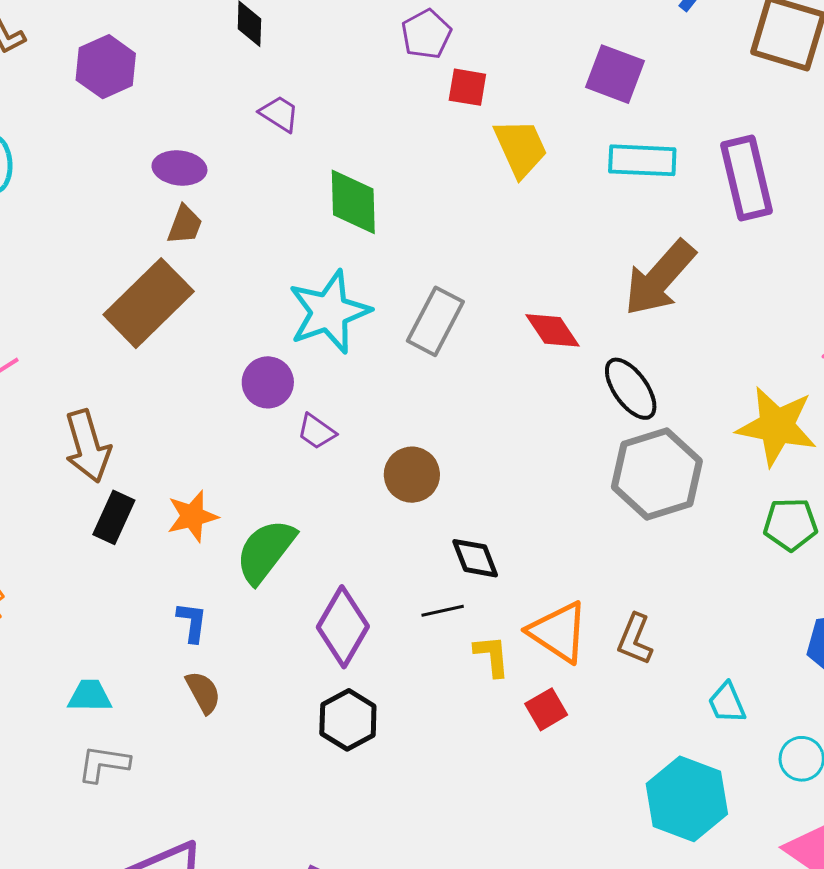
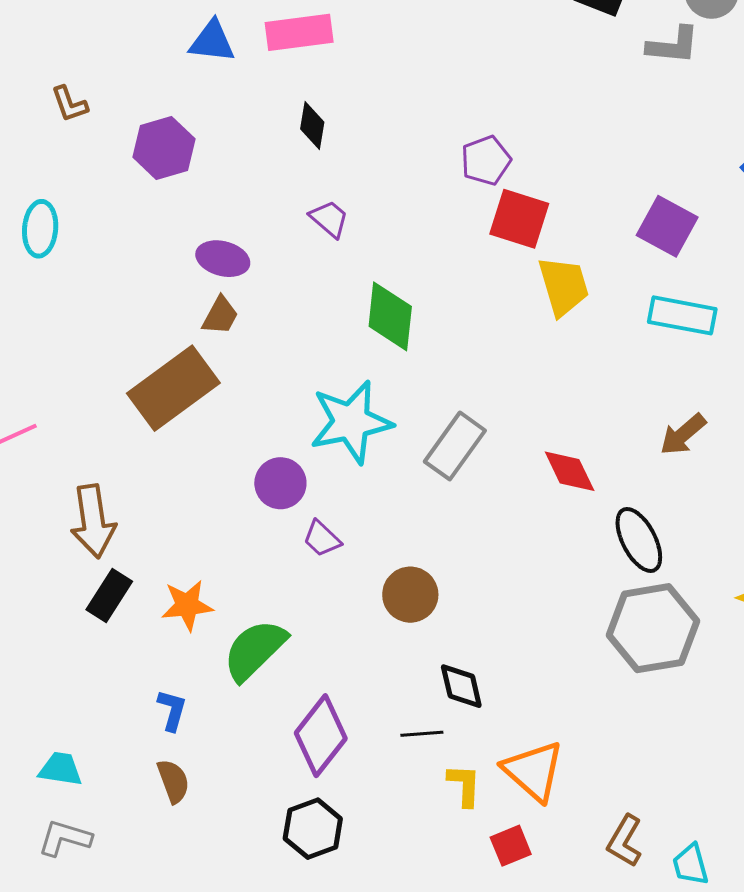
red square: (467, 87) -> (519, 219), size x1.5
brown arrow: (660, 278) -> (683, 434), size x0.6
brown L-shape: (635, 639) -> (625, 841), moved

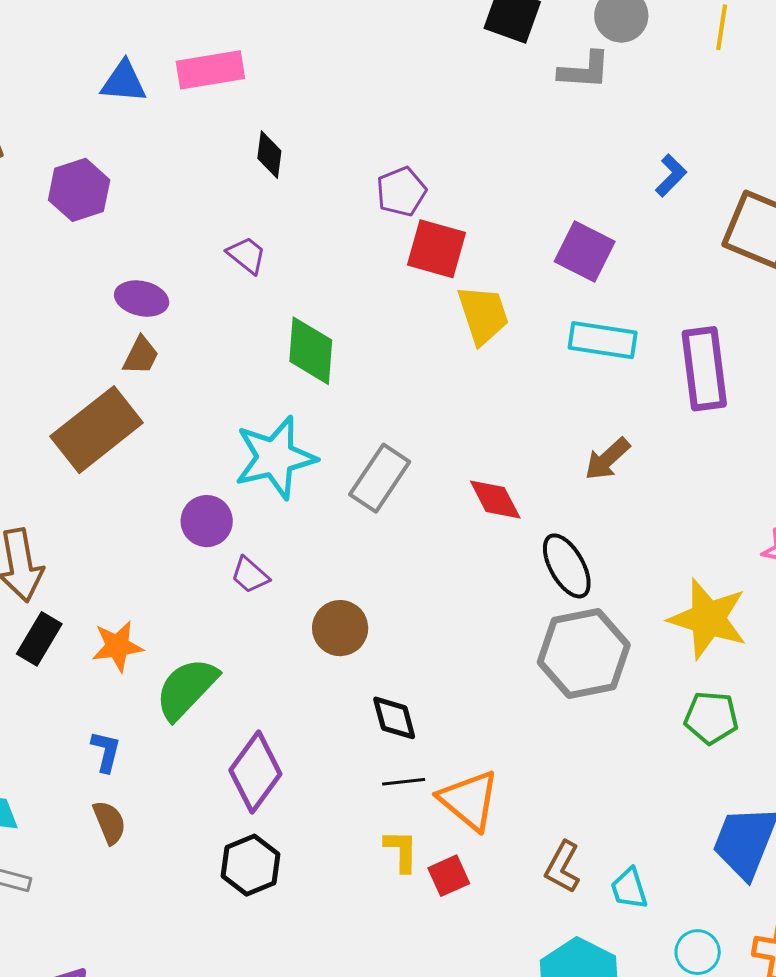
black diamond: (312, 126) -> (269, 155), moved
black line: (422, 734) -> (404, 782), moved
yellow L-shape: (464, 785) -> (401, 851), moved

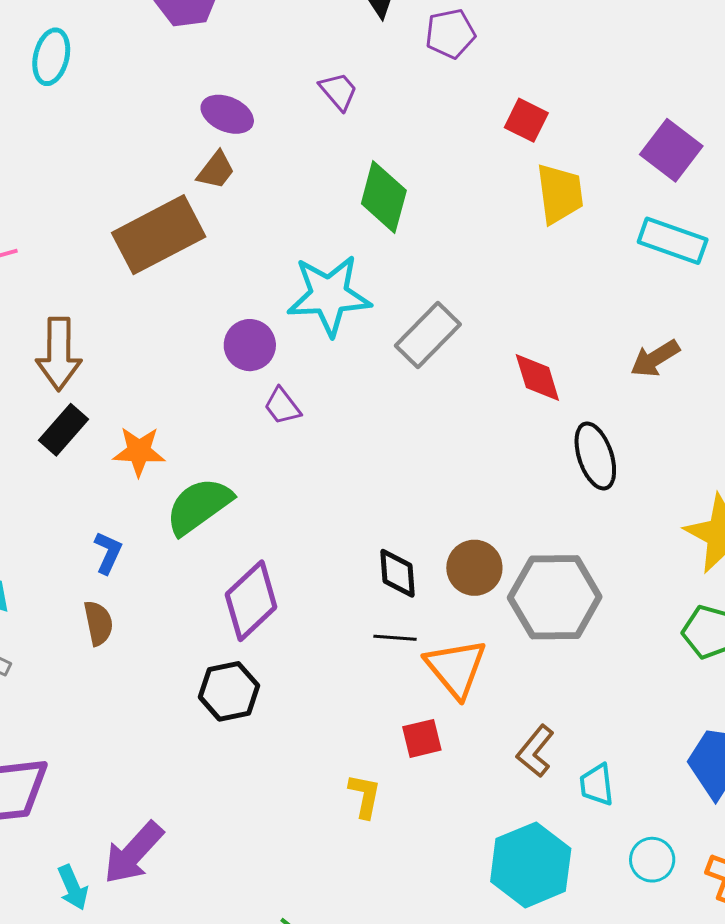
purple pentagon: (401, 192) -> (450, 34), moved
red square: (437, 249) -> (526, 120), size x0.7
brown circle: (340, 628) -> (474, 568), moved
gray hexagon: (584, 654) -> (555, 597), moved
yellow L-shape: (401, 851) -> (365, 796), moved

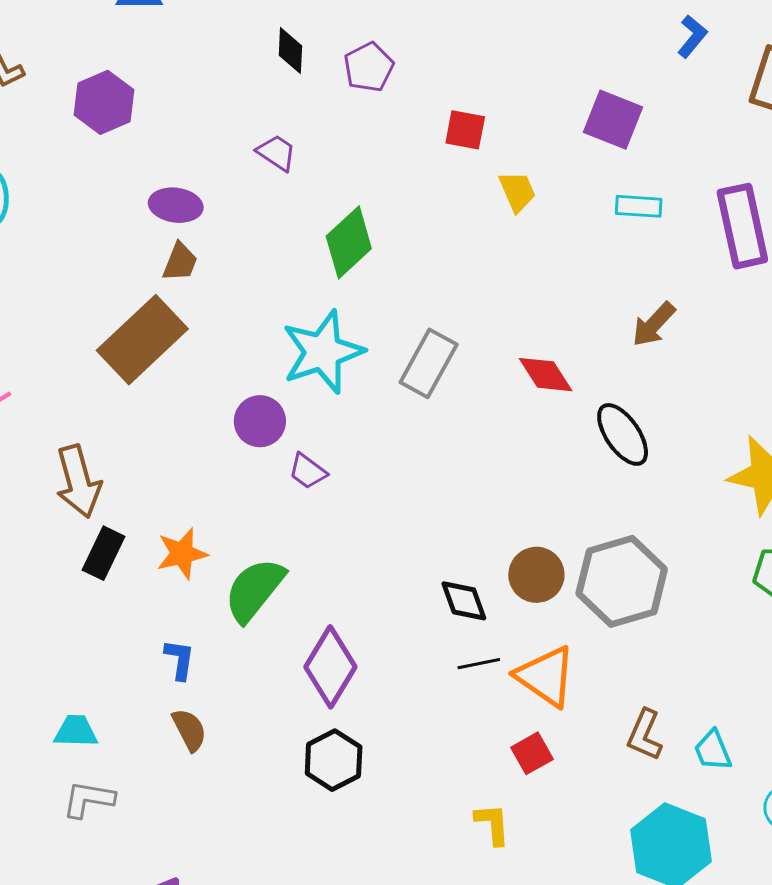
yellow trapezoid: (560, 194) -> (517, 192), size x0.7
green diamond: (384, 197) -> (349, 242), turned 48
cyan rectangle: (673, 241) -> (639, 206), size x0.7

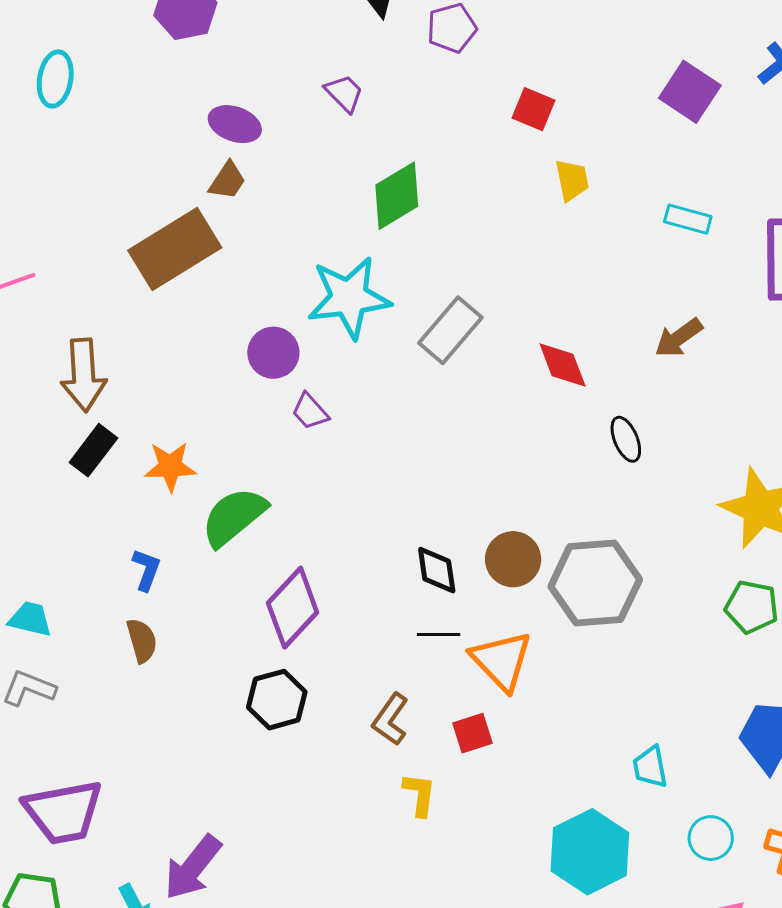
purple square: (613, 120) -> (690, 92), moved
black ellipse: (623, 434) -> (626, 439), size x0.7
brown L-shape: (645, 735) -> (390, 719), moved

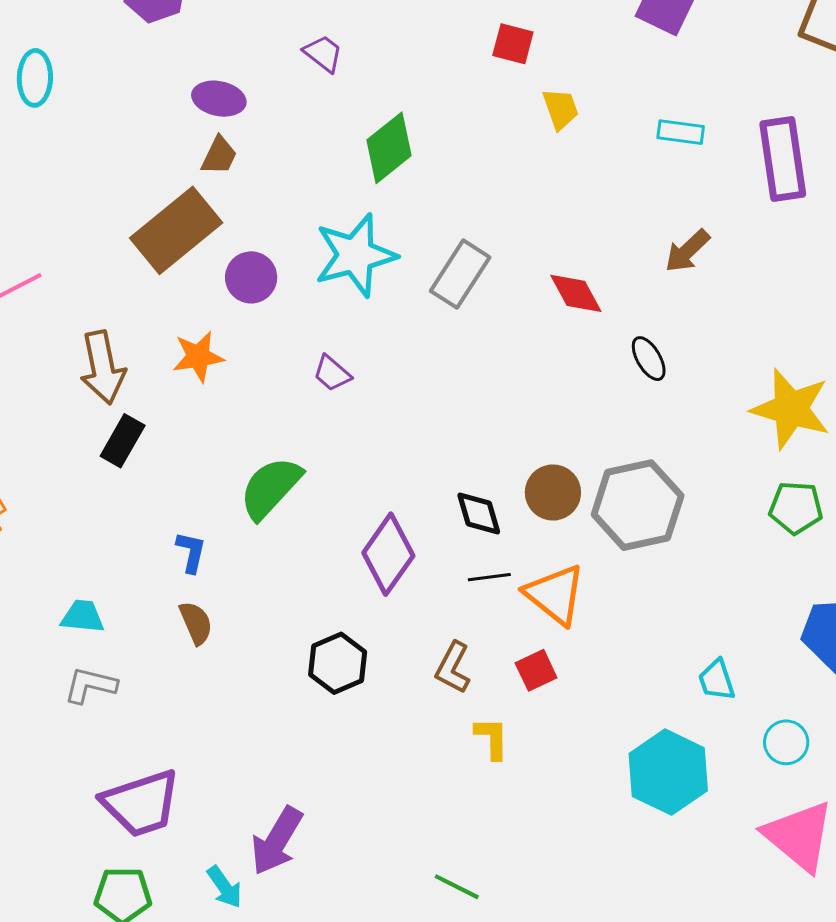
purple circle: (273, 353) -> (251, 277), moved
orange star: (170, 467) -> (198, 357), moved
purple diamond: (293, 608) -> (388, 554), moved

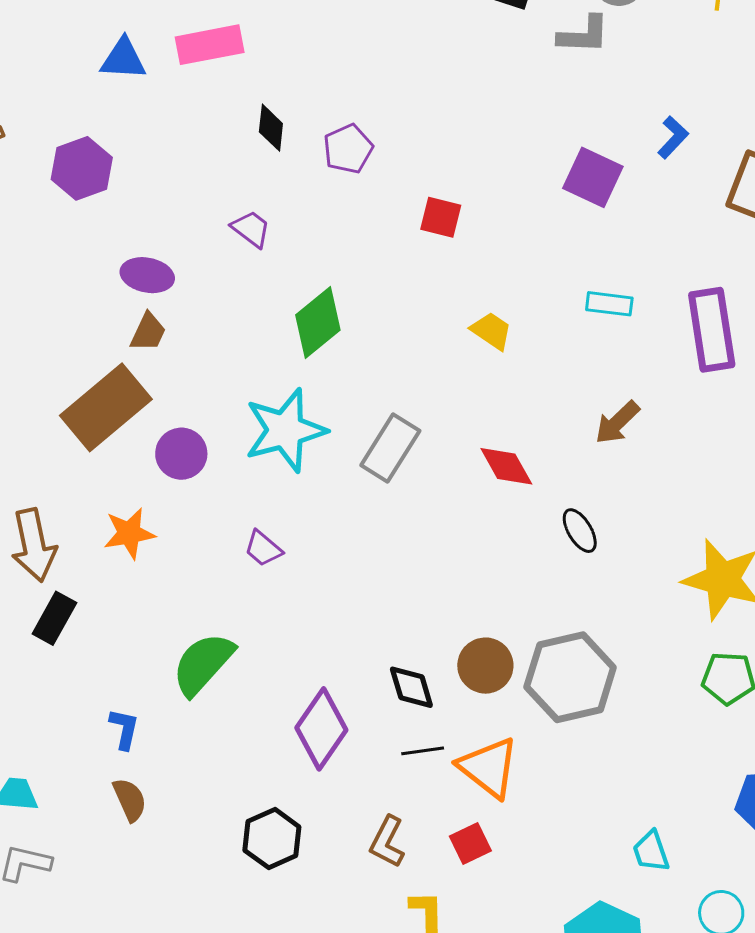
yellow trapezoid: (561, 109) -> (491, 331), moved, turned -36

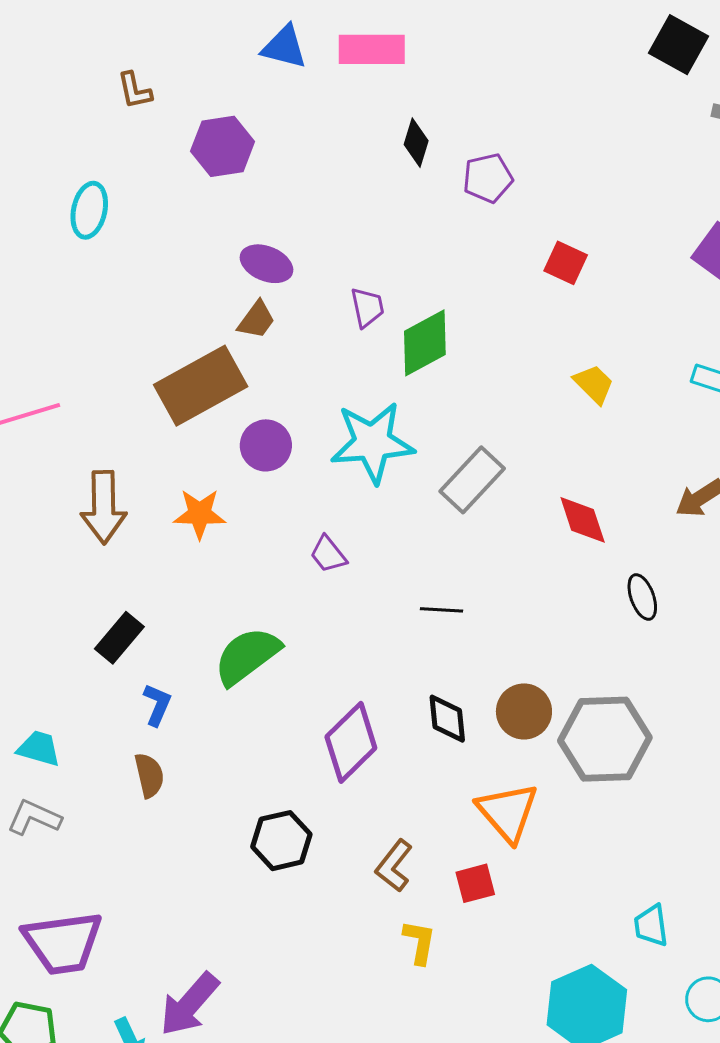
purple trapezoid: (251, 229) -> (367, 307), moved, turned 30
black rectangle: (54, 618) -> (119, 638), moved
black line: (423, 751) -> (441, 610), moved

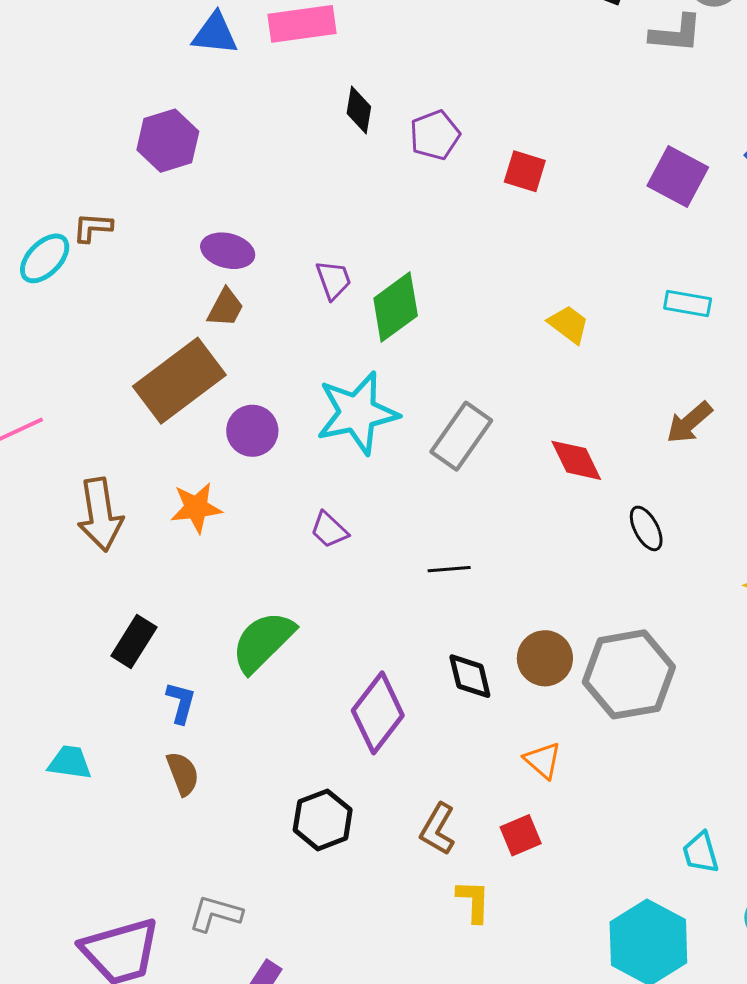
brown L-shape: (135, 90) -> (93, 227), moved, turned 114
cyan ellipse: (89, 210) -> (45, 258), moved, turned 40
red square: (566, 263) -> (525, 171), moved
orange triangle: (508, 812) -> (543, 760), size x0.6
gray L-shape: (34, 818) -> (215, 914), moved

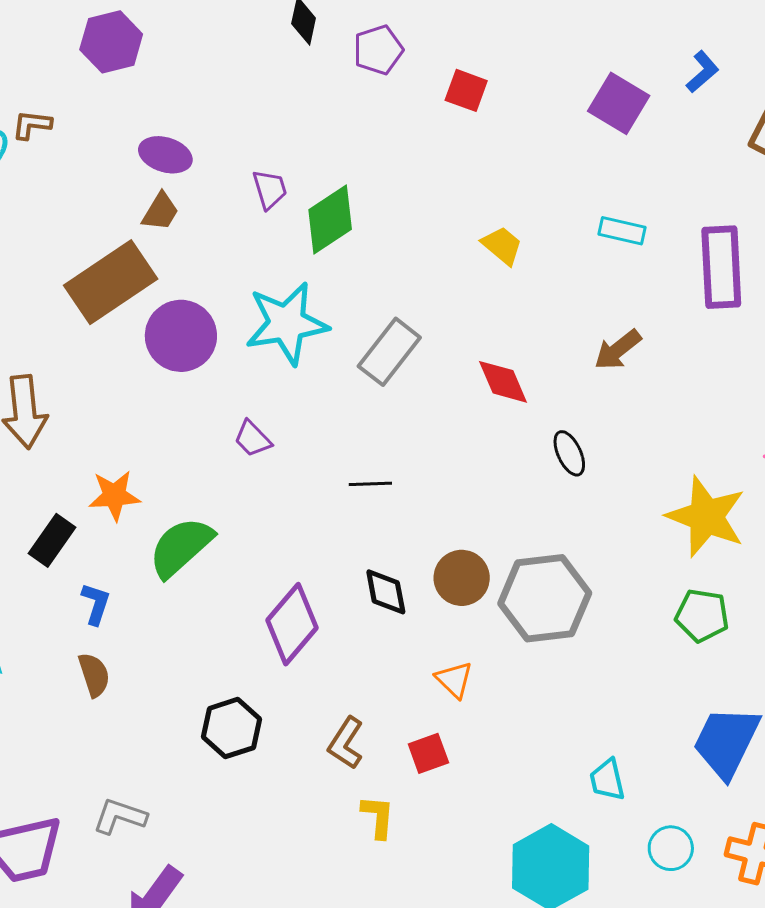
purple circle: (252, 431) -> (181, 336), size x1.4
orange star: (196, 508) -> (114, 496), moved

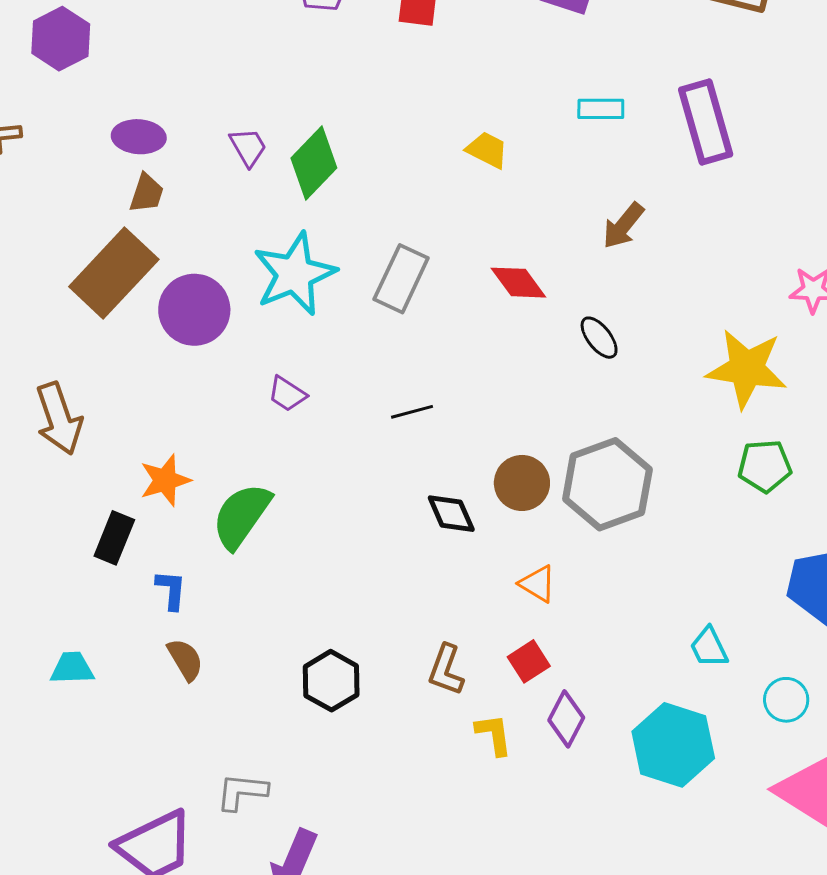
purple diamond: (292, 624) -> (566, 719), moved, size x0.7

